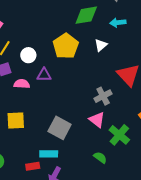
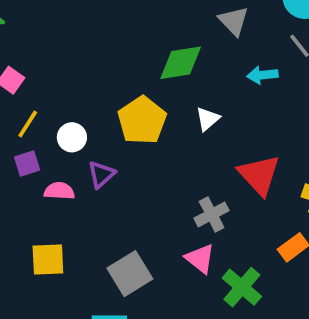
cyan arrow: (118, 23) -> (262, 75), moved
purple triangle: (44, 75) -> (101, 174), turned -42
gray square: (60, 128) -> (130, 274), turned 30

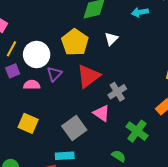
white circle: (72, 137) -> (37, 55), size x1.6
red triangle: (259, 175) -> (88, 76), moved, turned 40
pink triangle: (200, 259) -> (102, 113), moved
yellow square: (48, 260) -> (28, 123), turned 30

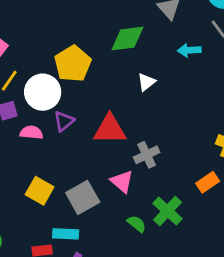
yellow pentagon: (75, 42) -> (73, 64), moved
red triangle: (88, 76) -> (110, 129), turned 30
yellow square: (28, 123) -> (40, 191), moved
green semicircle: (119, 156) -> (137, 224), moved

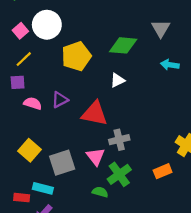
white triangle: (146, 82) -> (117, 80), moved
white circle: (43, 92) -> (47, 25), moved
green cross: (167, 211) -> (119, 174), moved
green semicircle: (137, 224) -> (100, 192), turned -35

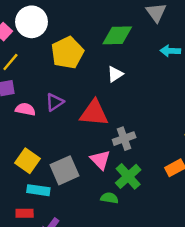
cyan rectangle: (43, 188) -> (38, 190), moved

